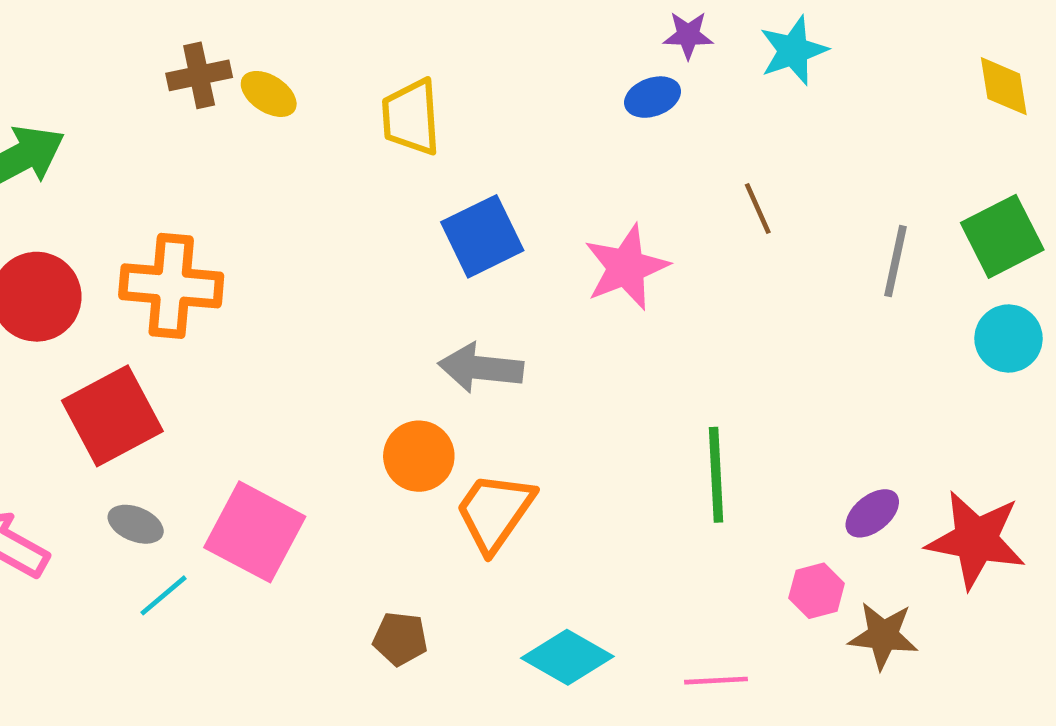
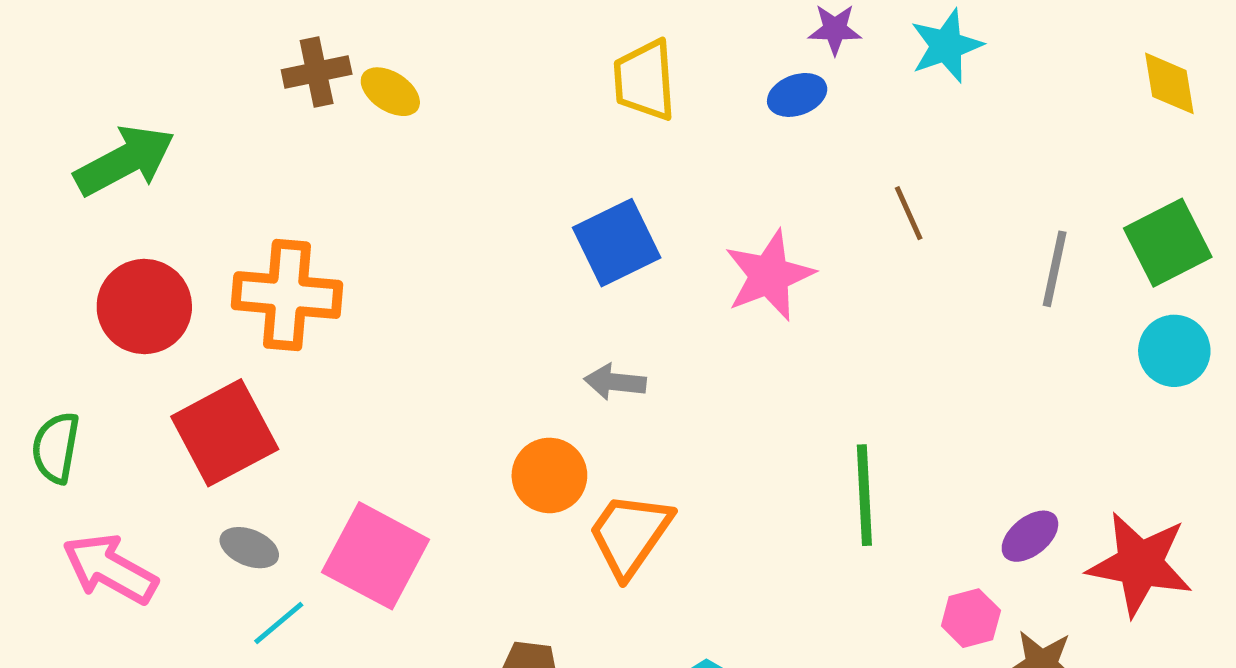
yellow trapezoid: (411, 117) -> (645, 80), moved
gray arrow: (481, 368) -> (615, 382), size x0.7

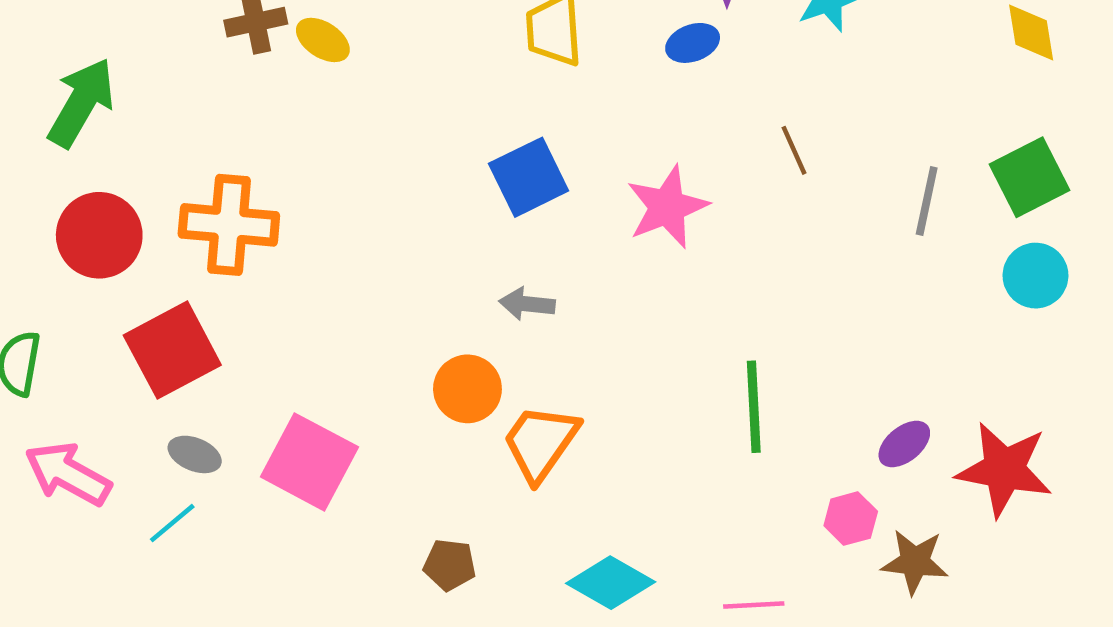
green arrow: (125, 161) -> (81, 103), turned -32
cyan line: (279, 623) -> (172, 523), moved

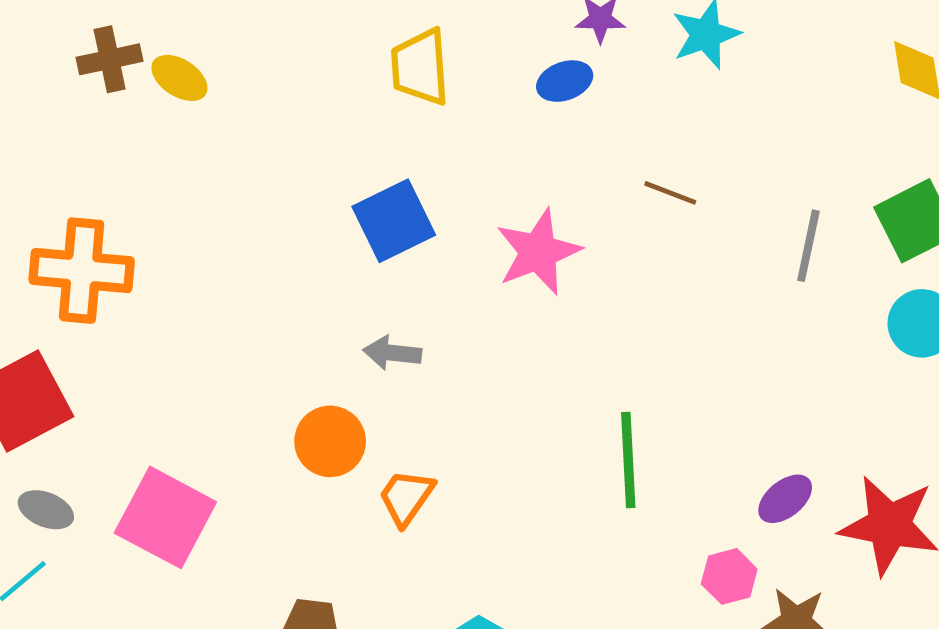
brown line: (794, 150) -> (670, 193), turned -45
orange trapezoid: (541, 443) -> (406, 497), size x0.7

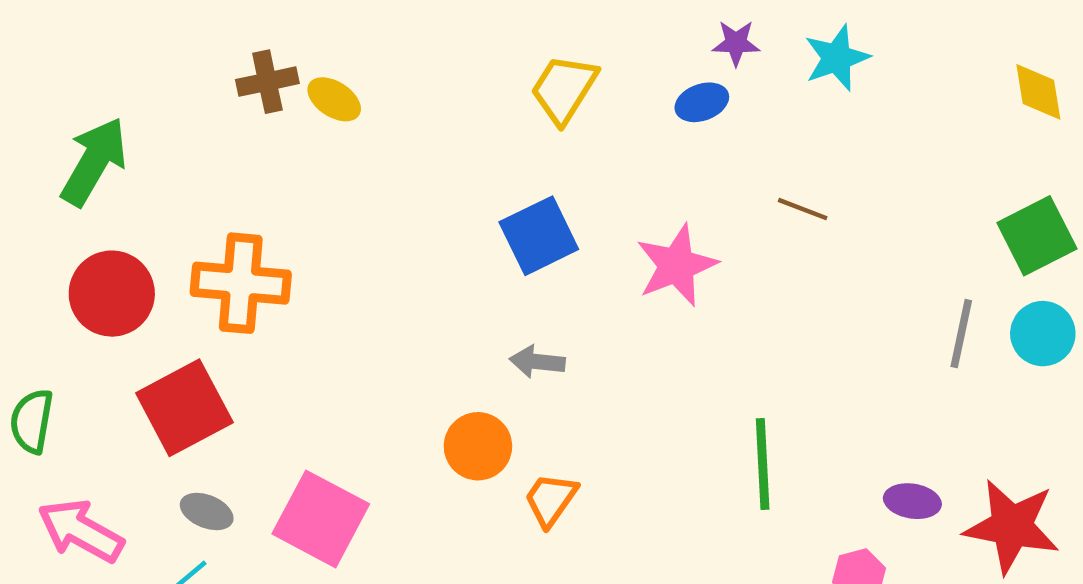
yellow trapezoid: (420, 67) -> (564, 89), turned 36
gray line: (808, 246) -> (961, 334), moved
purple ellipse: (785, 499) -> (912, 501), turned 48

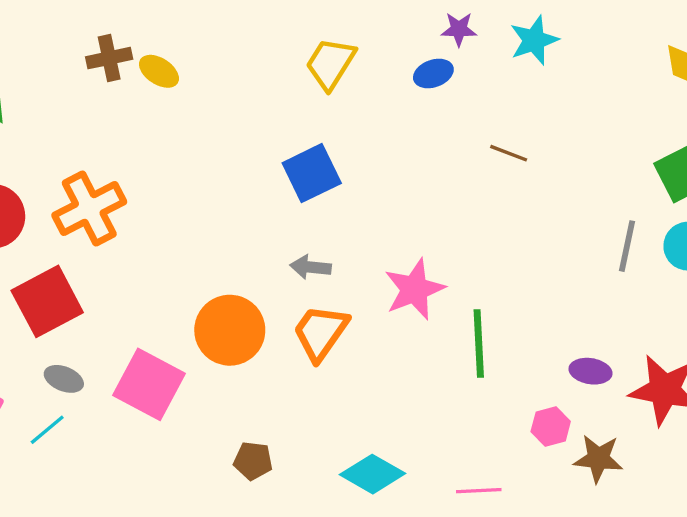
pink star: (677, 265) -> (415, 289), moved
orange cross: (241, 283) -> (89, 208), turned -32
orange circle: (478, 446) -> (230, 330), moved, size x1.4
orange trapezoid: (551, 500) -> (321, 332), moved, size x1.4

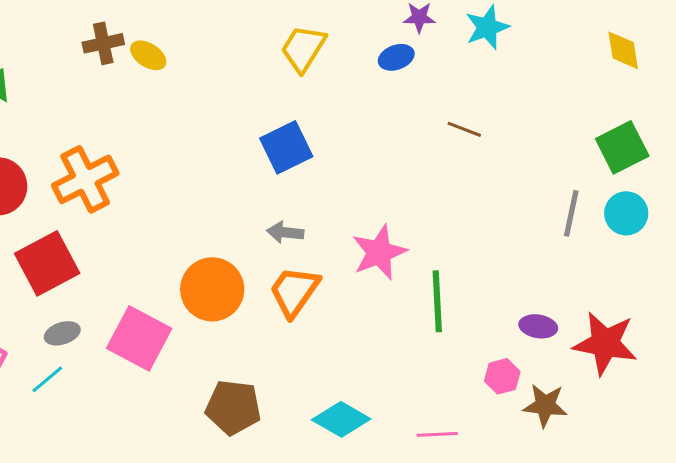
gray ellipse: (64, 379) -> (62, 333), turned -40
brown pentagon: (253, 461) -> (233, 407), size x1.6

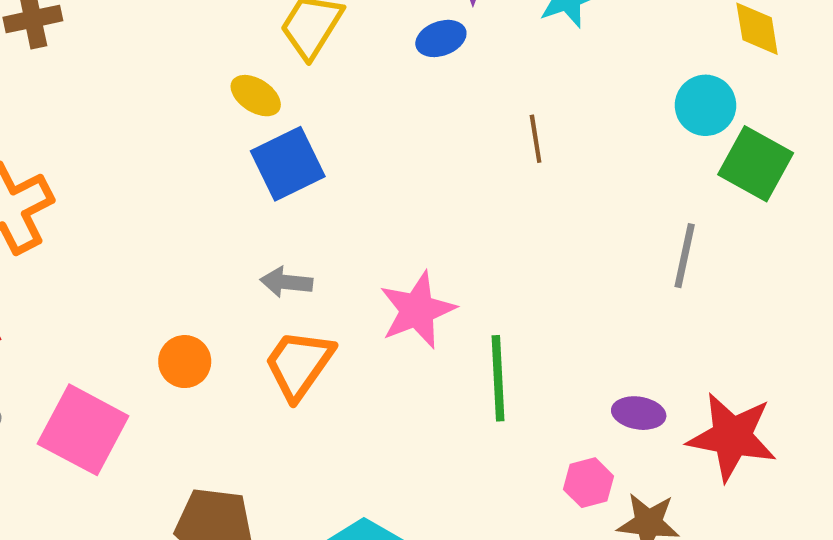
yellow ellipse: (148, 55) -> (256, 96), moved
brown line: (464, 129) -> (536, 139), turned 60
green square: (622, 147) -> (756, 164), turned -34
cyan circle: (626, 213) -> (705, 105), moved
orange circle: (212, 289) -> (185, 362), size x0.6

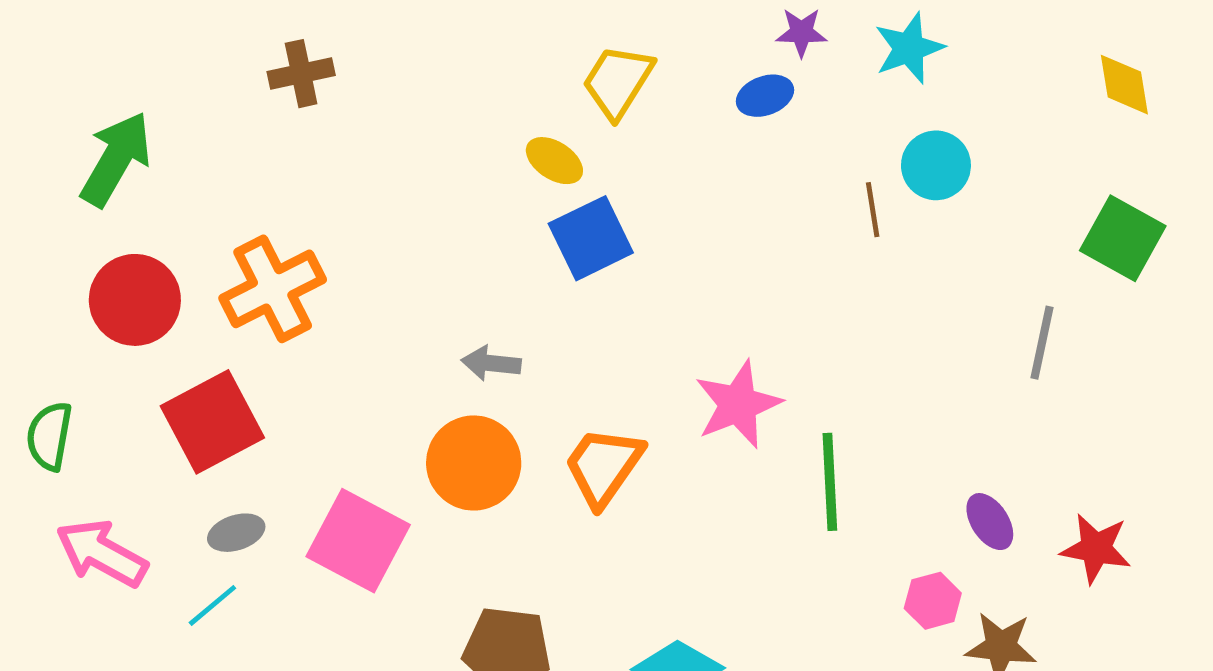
cyan circle: (705, 105) -> (936, 165), moved
gray arrow: (286, 282) -> (491, 363), moved
orange circle: (185, 362) -> (474, 463), size x1.6
purple ellipse: (639, 413) -> (990, 522), turned 48
red star: (732, 437) -> (1096, 548), size x0.7

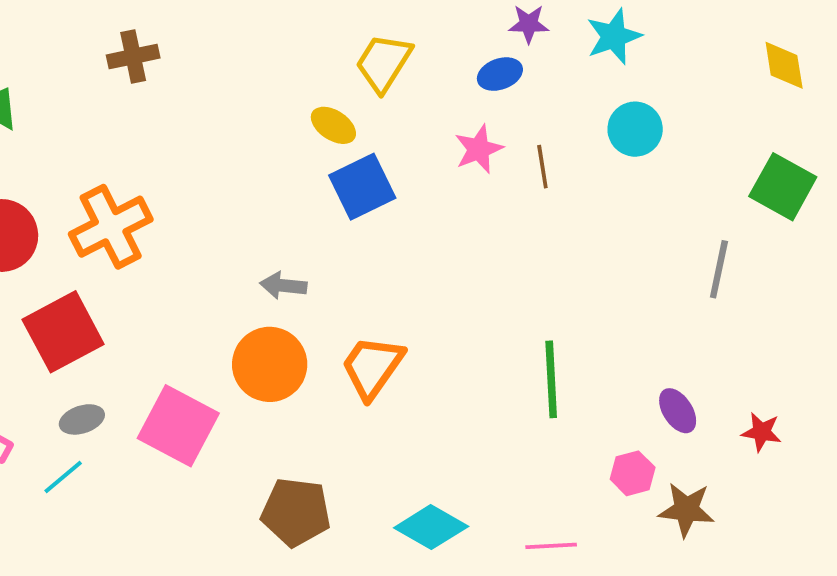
brown line: (873, 210) -> (542, 167), moved
pink star: (738, 404) -> (479, 149), moved, size x0.7
red star: (1096, 548) -> (761, 432), size x0.7

